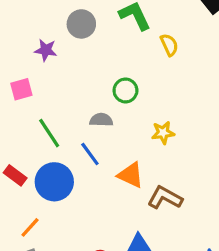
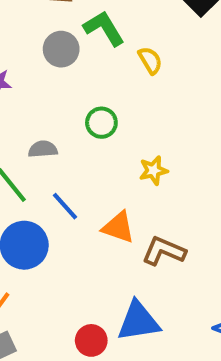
gray circle: (81, 24) -> (61, 49), moved
gray semicircle: (101, 120) -> (43, 149), moved

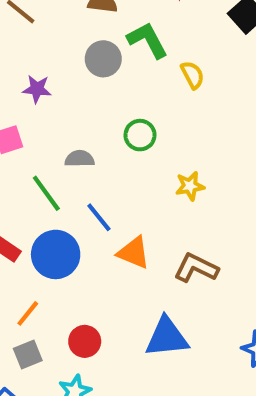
orange triangle: (118, 227) -> (134, 253), moved
red circle: (91, 340) -> (85, 341), moved

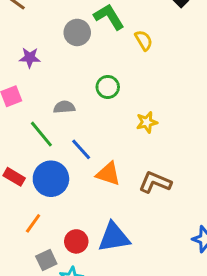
blue triangle: (167, 337) -> (114, 237), moved
gray square: (28, 355) -> (46, 260), moved

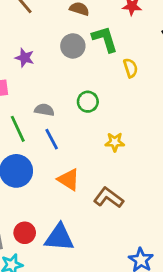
blue line: (81, 149) -> (52, 139), moved

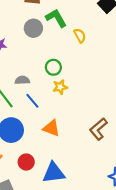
yellow star: (115, 142) -> (60, 87), moved
brown L-shape: (109, 198) -> (98, 129), moved, turned -65
red circle: (25, 233) -> (26, 162), moved

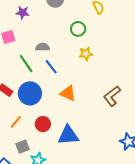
green circle: (53, 67) -> (78, 29), moved
yellow star: (60, 87) -> (86, 54), moved

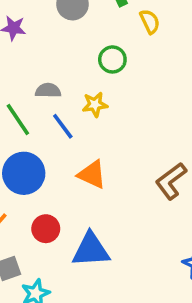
yellow star: (86, 54) -> (95, 104), moved

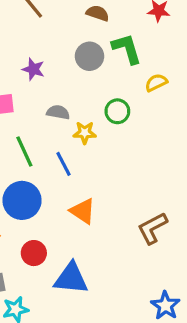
yellow semicircle: (150, 21) -> (156, 83), turned -100
gray semicircle: (48, 91) -> (58, 112), moved
yellow star: (95, 104) -> (85, 133), moved

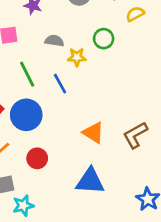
orange triangle: (83, 211) -> (93, 133), moved
blue triangle: (71, 278) -> (90, 181), moved

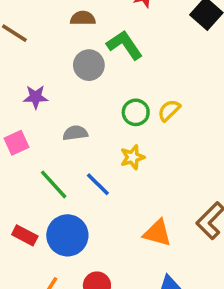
yellow semicircle: (135, 14) -> (169, 110), moved
yellow star: (77, 57) -> (132, 157), moved

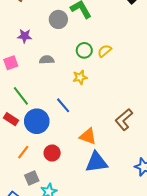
green line: (54, 184) -> (21, 96), moved
blue line: (98, 184) -> (63, 105), moved
orange triangle: (157, 233) -> (88, 136), moved

